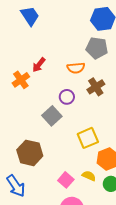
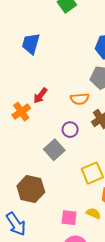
blue trapezoid: (30, 16) -> (31, 44), turned -130
pink square: (66, 180) -> (69, 218), turned -35

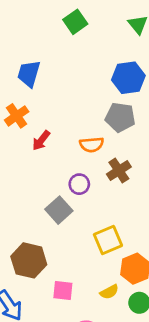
orange cross: (21, 112) -> (17, 116), moved
yellow semicircle: (93, 213) -> (109, 292), turned 128
pink square: (69, 218) -> (63, 290), moved

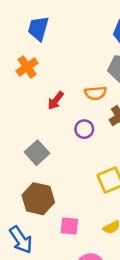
red arrow: (41, 140) -> (56, 100), moved
gray square: (59, 210) -> (37, 153), moved

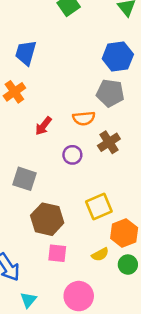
gray square: (37, 153) -> (25, 179), turned -30
brown hexagon: (38, 199) -> (47, 219), moved

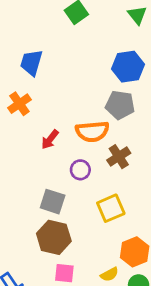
orange semicircle: (84, 118) -> (92, 131), size x1.4
gray square: (25, 179) -> (53, 202), moved
yellow square: (99, 207) -> (111, 208), moved

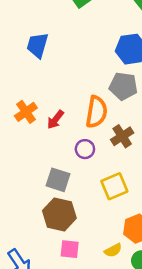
orange cross: (19, 104) -> (26, 112), moved
orange semicircle: (92, 131) -> (96, 112), turned -76

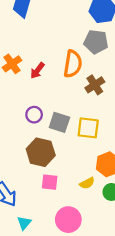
purple circle: (85, 149) -> (34, 115), moved
gray square: (58, 180) -> (59, 122), moved
yellow square: (114, 186) -> (88, 128), turned 30

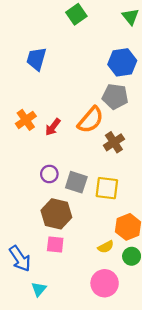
orange semicircle: (73, 64) -> (90, 120), turned 32
pink square: (50, 182) -> (55, 244), moved
pink circle: (68, 220) -> (105, 283), moved

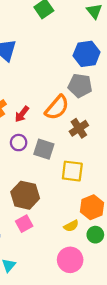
purple circle: (49, 174) -> (19, 143), moved
gray square: (76, 182) -> (44, 149), moved
pink square: (55, 244) -> (24, 224), turned -35

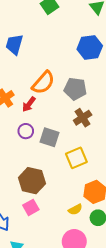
gray pentagon: (80, 86) -> (75, 89), moved
orange semicircle: (57, 108) -> (43, 83), moved
yellow square: (72, 171) -> (76, 158), turned -30

